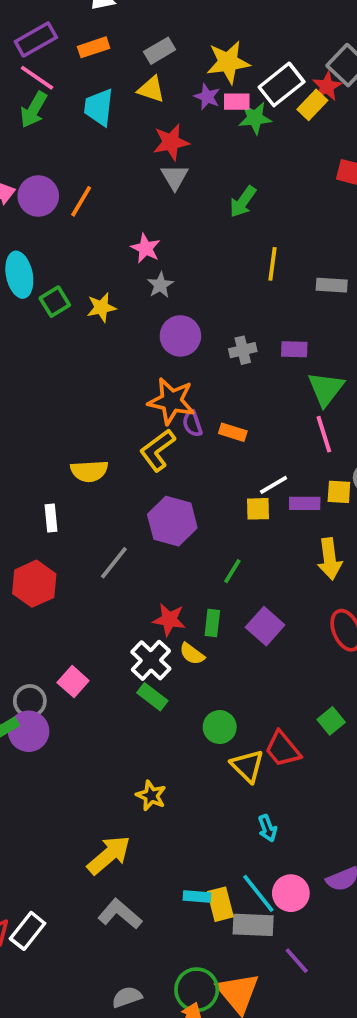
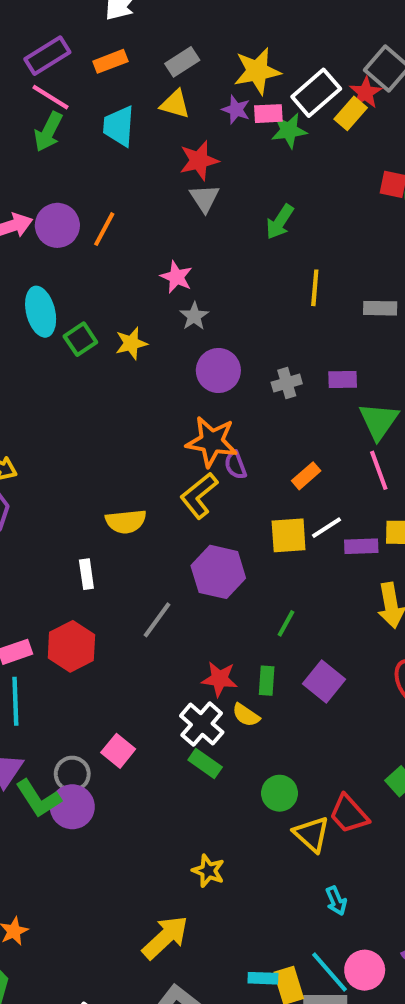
orange rectangle: (233, 432) -> (306, 476), moved, turned -56
yellow square: (258, 509) -> (289, 535), moved, size x1.4

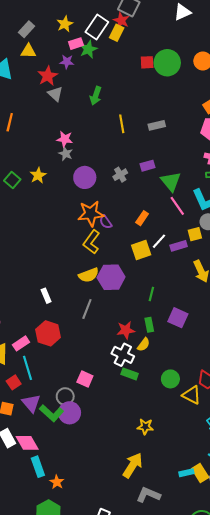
yellow star: (257, 71) -> (65, 24), size x0.7
purple star: (236, 110) -> (67, 62), moved
pink star: (176, 277) -> (65, 139), moved
yellow semicircle: (126, 522) -> (89, 275), moved
yellow semicircle: (246, 715) -> (144, 345), turned -72

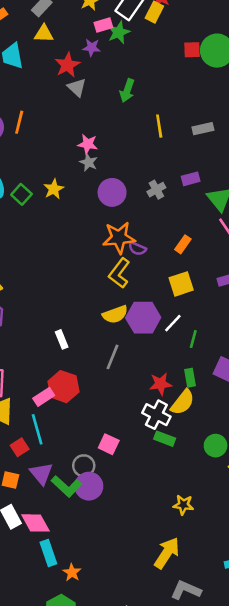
purple semicircle: (106, 222) -> (137, 249), turned -32
white line: (159, 241) -> (173, 323), moved
pink rectangle: (21, 343) -> (44, 397), moved
yellow semicircle: (144, 345) -> (183, 402), size x1.5

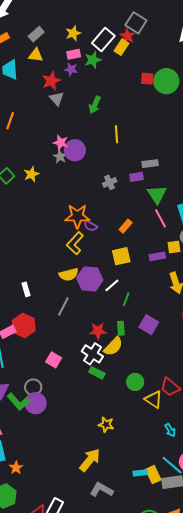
pink rectangle: (103, 25) -> (74, 54), moved
gray rectangle: (203, 129) -> (150, 164), moved
purple circle: (112, 192) -> (75, 150), moved
pink square: (109, 444) -> (54, 360), moved

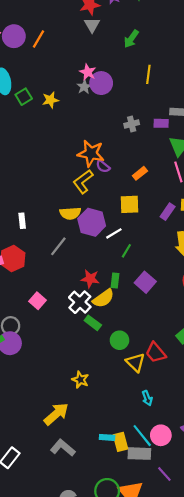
purple rectangle: (157, 256) -> (168, 212), turned -56
green rectangle: (97, 373) -> (93, 323), moved

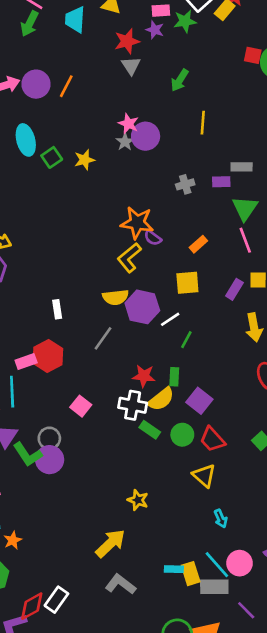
purple square: (145, 282) -> (199, 401), moved
white cross: (80, 302) -> (133, 405), turned -30
green circle: (119, 340) -> (182, 435), moved
red trapezoid: (156, 353) -> (212, 439), moved

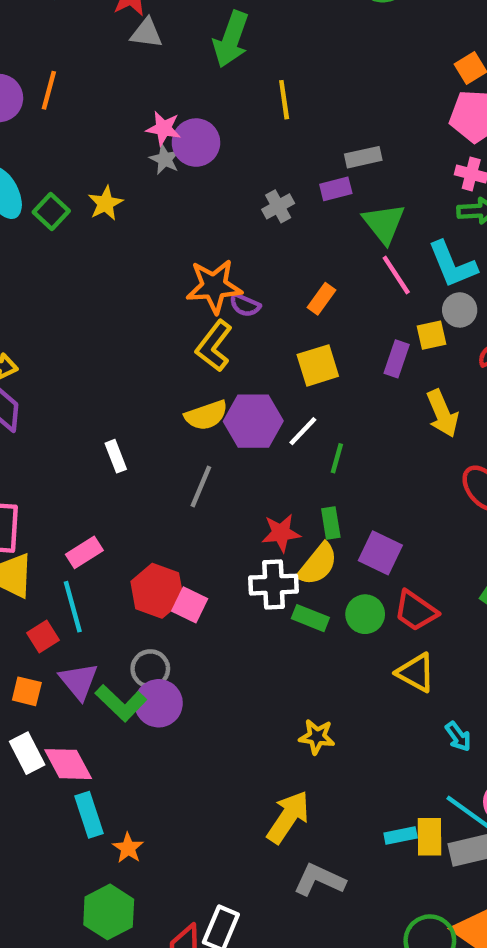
gray triangle: (131, 66) -> (146, 33), turned -36
green arrow: (180, 80) -> (231, 39), size x1.4
red hexagon: (48, 356) -> (157, 591), moved
yellow rectangle: (191, 574) -> (429, 837), turned 30

